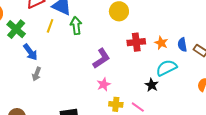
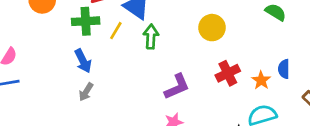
green cross: (16, 29) -> (86, 21), moved, turned 36
red cross: (136, 42) -> (228, 73), turned -30
blue semicircle: (182, 45) -> (284, 69), moved

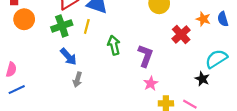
green arrow: (151, 37) -> (114, 45), moved
orange star: (261, 80) -> (203, 19), moved
purple L-shape: (177, 87) -> (145, 56), turned -30

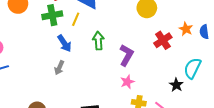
blue arrow: (68, 57) -> (64, 43), moved
cyan semicircle: (216, 59) -> (192, 68), turned -40

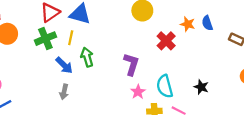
green arrow: (98, 41) -> (87, 57), moved
cyan semicircle: (192, 68) -> (165, 86), moved, turned -30
black star: (176, 85) -> (201, 87), moved

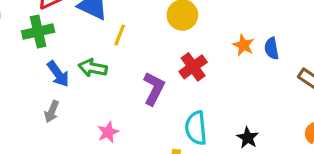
yellow line: (71, 38) -> (120, 35), moved
red cross: (166, 41) -> (193, 67), moved
green arrow: (87, 57) -> (93, 68), turned -72
pink star: (138, 92) -> (108, 132), moved

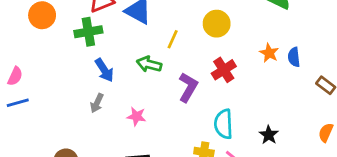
yellow line: (120, 35) -> (173, 39), moved
green arrow: (93, 68) -> (149, 64), moved
pink star: (108, 132) -> (136, 116), moved, turned 30

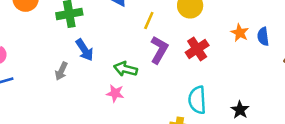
green arrow: (149, 64) -> (125, 69), moved
purple L-shape: (188, 87) -> (159, 50), moved
gray arrow: (97, 103) -> (61, 71), moved

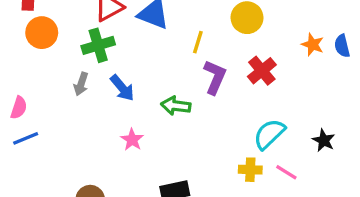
gray arrow: (61, 71) -> (81, 84), moved
pink star: (115, 93) -> (132, 140), moved, turned 30
cyan semicircle: (197, 100) -> (269, 134), turned 56

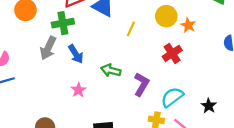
orange star: (313, 45) -> (188, 25), moved
purple L-shape: (215, 77) -> (141, 84), moved
gray arrow: (81, 84) -> (48, 48), size x1.5

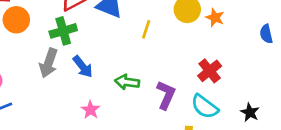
red cross: (172, 53) -> (210, 71), moved
cyan semicircle: (172, 97) -> (205, 107), turned -100

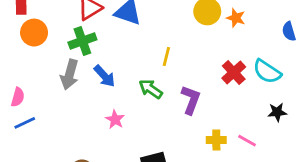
yellow line: (146, 29) -> (166, 56), moved
green arrow: (127, 82) -> (151, 89), turned 30
cyan semicircle: (205, 107) -> (267, 71), moved
black star: (250, 112) -> (277, 112), turned -30

